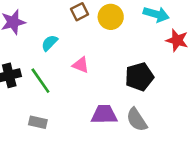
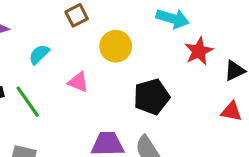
yellow circle: (111, 17) -> (116, 46), moved
red star: (177, 40) -> (199, 51), turned 30

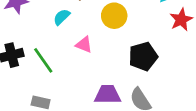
cyan semicircle: (39, 54) -> (62, 17), moved

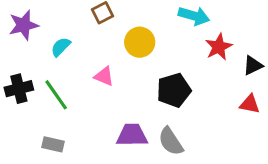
cyan semicircle: (62, 17) -> (61, 47), moved

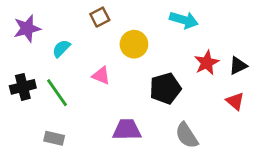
red star: (219, 47) -> (207, 63), moved
red triangle: (250, 104) -> (235, 101), turned 30
gray semicircle: (171, 141) -> (187, 135), moved

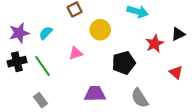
purple star: (27, 29) -> (19, 33), moved
black triangle: (238, 66) -> (178, 34), moved
pink triangle: (101, 76) -> (76, 53), turned -40
gray rectangle: (54, 138) -> (40, 100), turned 40

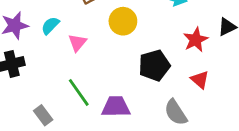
pink triangle: (76, 53) -> (77, 43), moved, turned -32
green line: (43, 66) -> (79, 92), moved
red triangle: (176, 72) -> (200, 80), moved

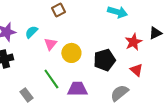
yellow circle: (123, 21) -> (71, 53), moved
gray semicircle: (176, 112) -> (119, 93), turned 84

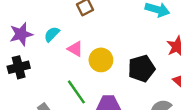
pink triangle: (50, 44) -> (75, 49), turned -40

